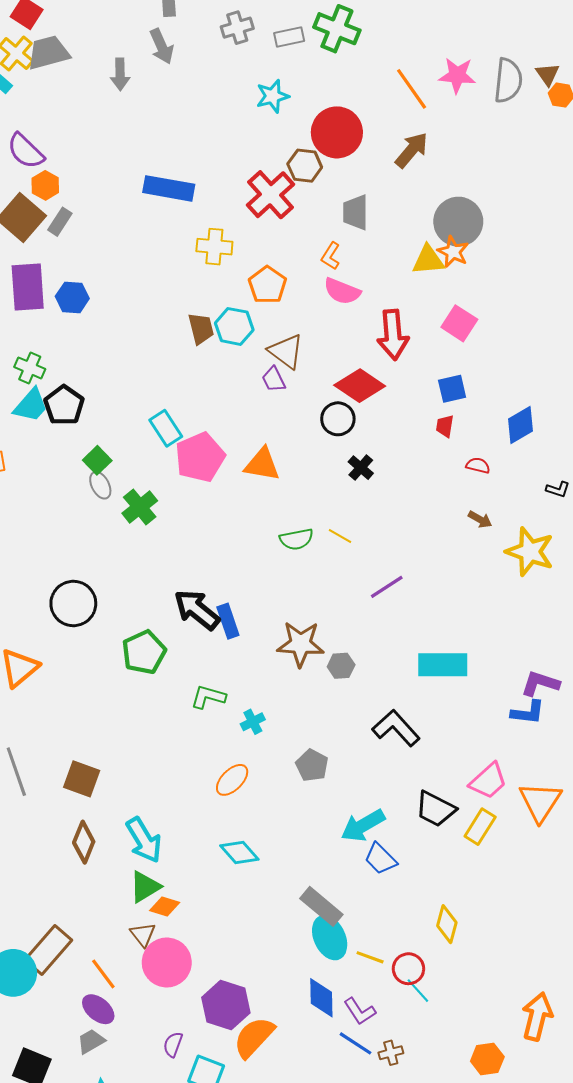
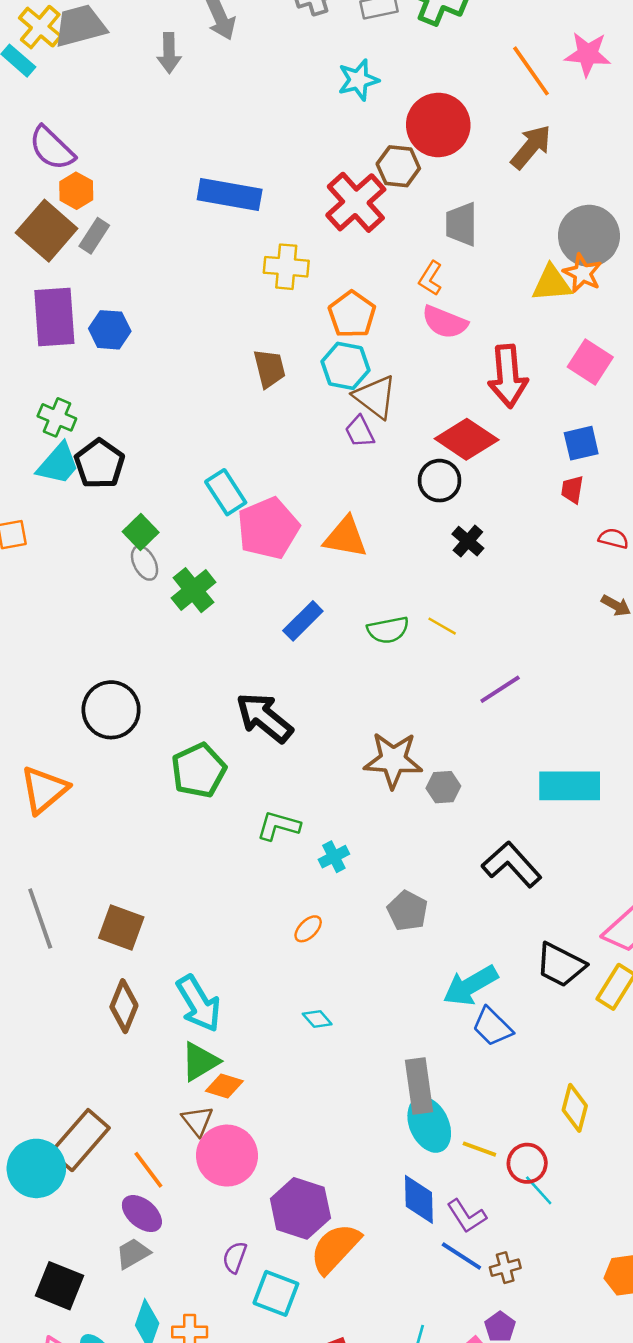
cyan hexagon: (234, 326) -> (345, 366), moved
blue rectangle: (228, 621) -> (303, 621), moved, turned 64
orange ellipse: (232, 780) -> (308, 929), size x0.7
cyan diamond: (239, 853) -> (317, 1019), size x0.6
gray rectangle: (321, 906) -> (419, 1086), turned 42

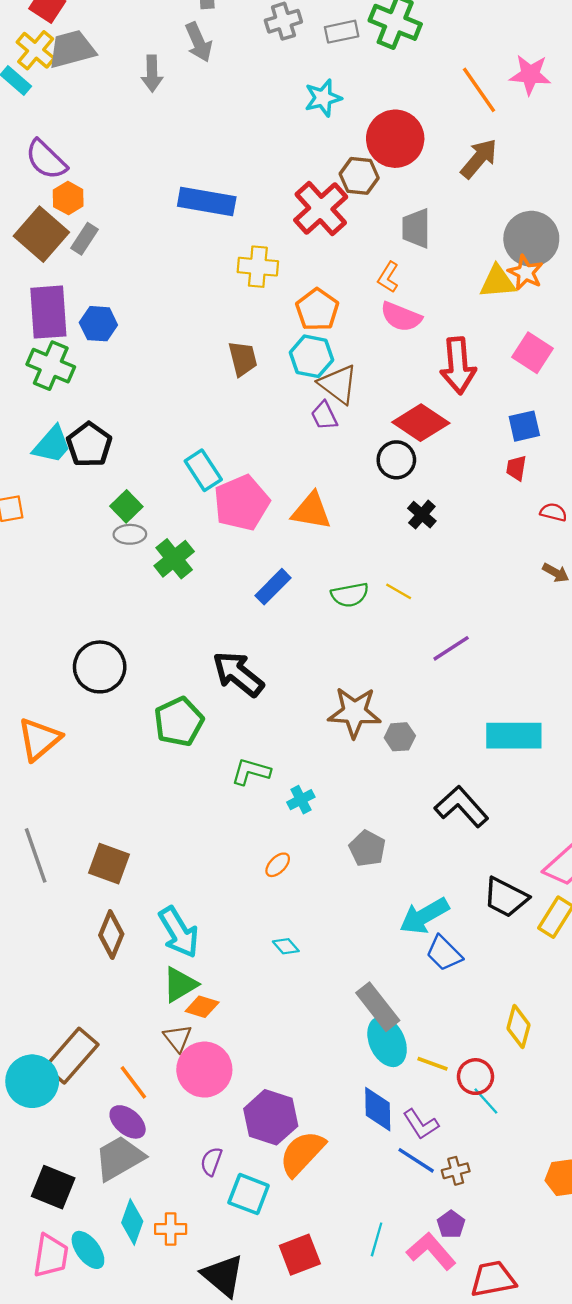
green cross: (57, 417) -> (51, 366), moved, size x1.4
gray ellipse: (145, 563) -> (130, 534), turned -64
gray rectangle: (419, 1086) -> (378, 1007), turned -30
gray trapezoid: (133, 1253) -> (119, 1158), size x1.6

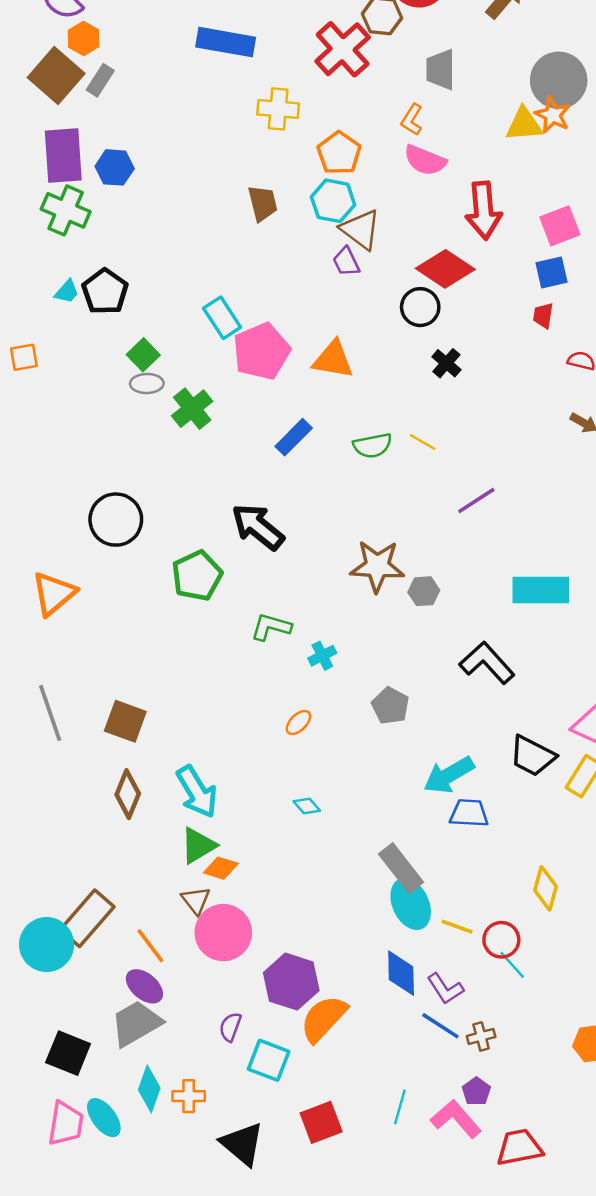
pink square: (532, 353) -> (560, 226), moved, turned 36
cyan trapezoid: (52, 445) -> (67, 292), size x0.6
blue trapezoid: (444, 953) -> (469, 813), turned 138

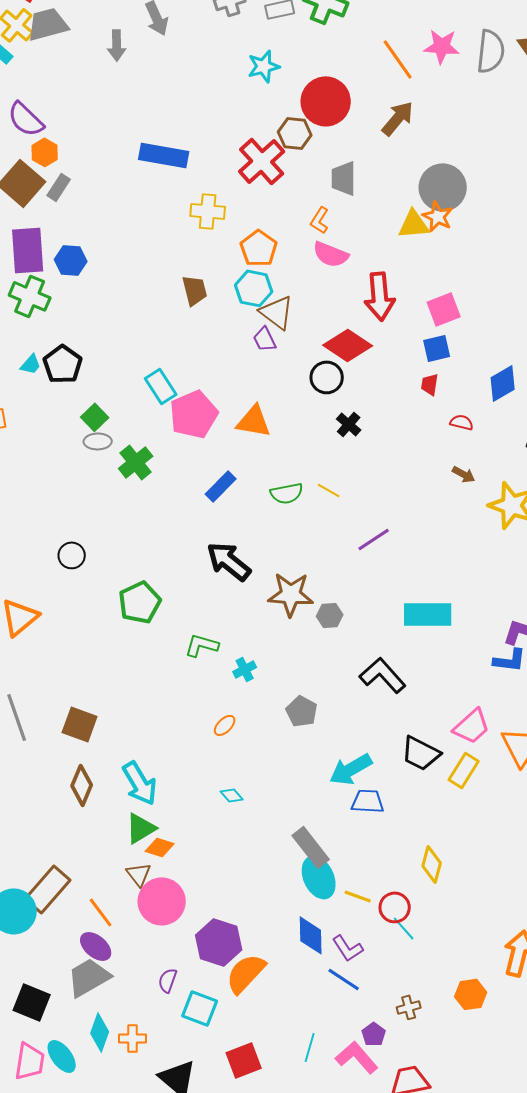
black circle: (116, 520) -> (72, 555), size x0.6
black arrow: (258, 527) -> (229, 561), moved
brown cross: (481, 1036) -> (409, 1007), moved

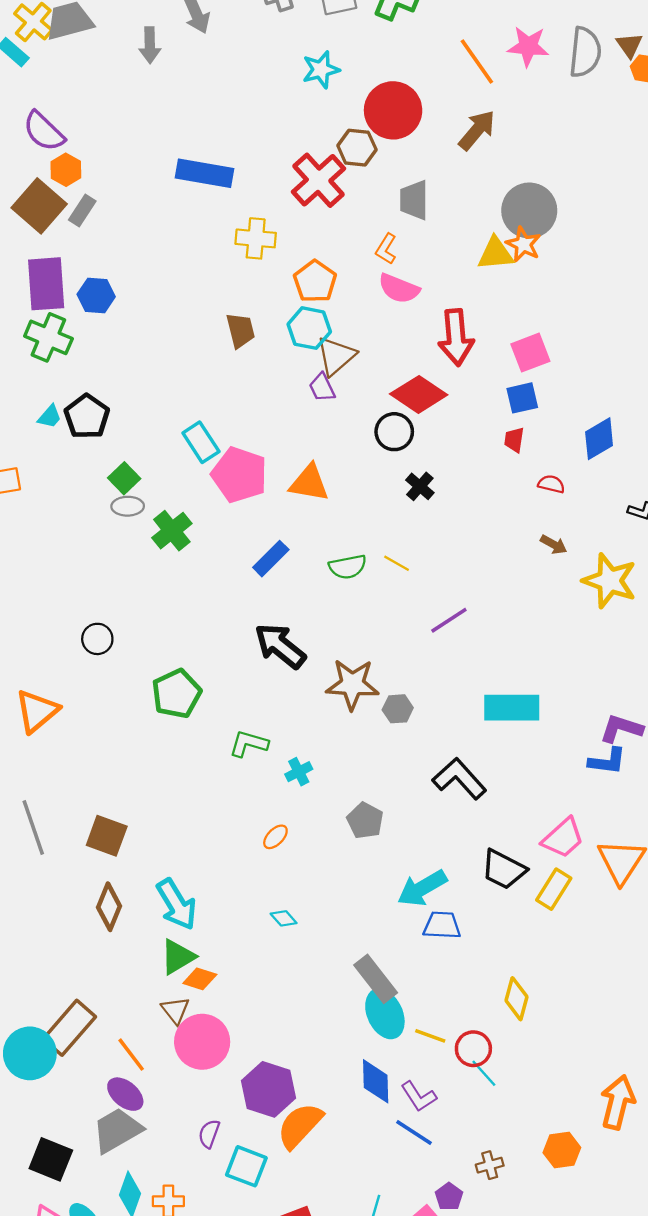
brown triangle: (277, 312) -> (336, 356), turned 42
pink pentagon: (194, 414) -> (239, 475), turned -30

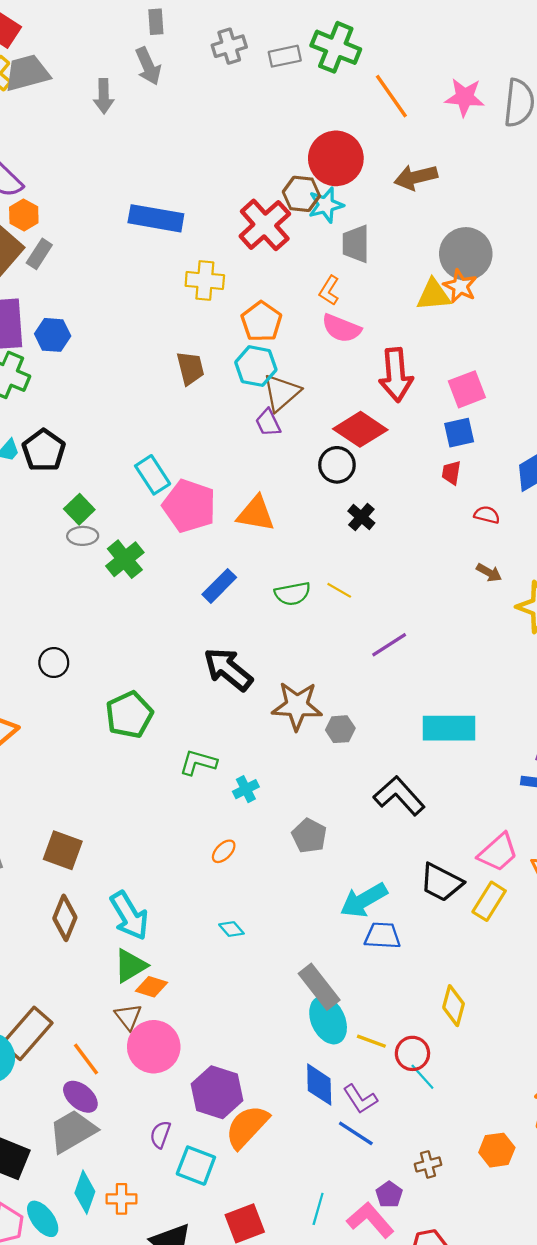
orange line: (477, 61) -> (391, 96), moved
cyan star: (321, 70) -> (326, 205), moved
brown arrow: (477, 130) -> (416, 177), turned -144

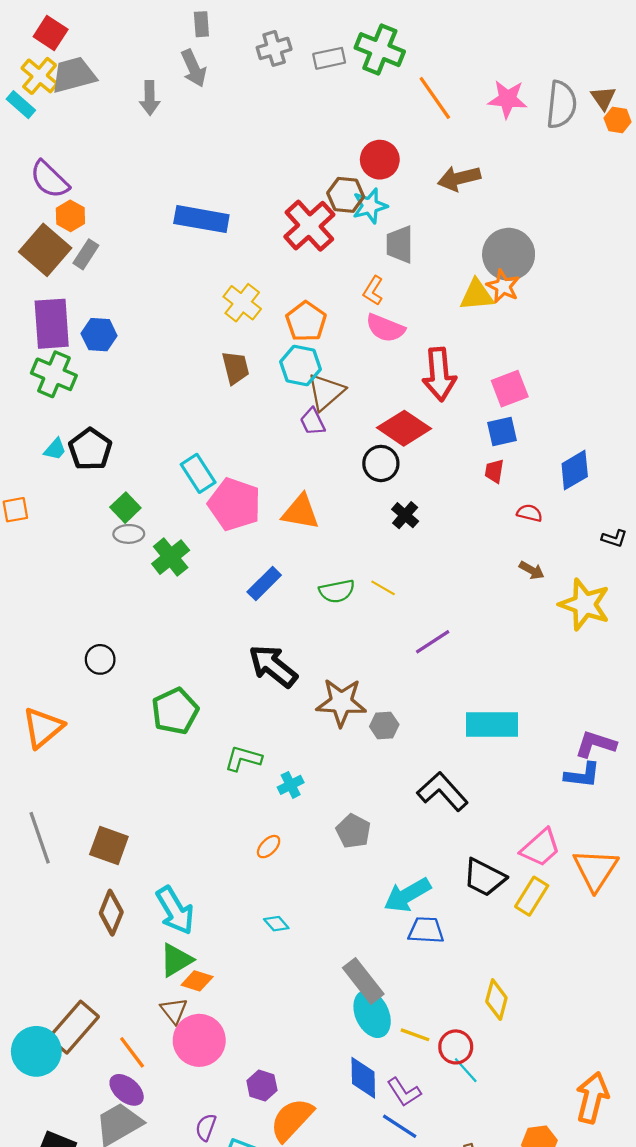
red circle: (336, 158) -> (380, 160), size x0.7
yellow cross: (205, 280) -> (242, 303), moved, turned 33
purple hexagon: (217, 1092) -> (262, 1085), size x0.6

